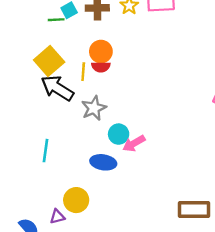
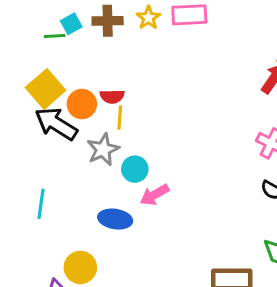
orange circle: (101, 52) -> (82, 104), moved
yellow line: (83, 72) -> (120, 118), moved
cyan circle: (119, 134) -> (135, 169), moved

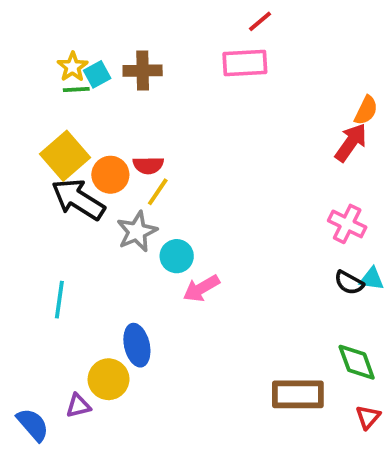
yellow star: (148, 18) -> (73, 67), moved
yellow line: (120, 118) -> (158, 192), turned 30
blue ellipse: (115, 219) -> (137, 345), moved, turned 68

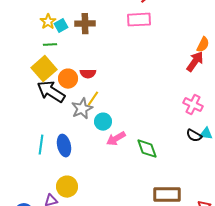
green line: (76, 90) -> (50, 45), moved
yellow line: (158, 192) -> (93, 99), moved
blue ellipse: (137, 345) -> (64, 146), moved
green diamond: (357, 362) -> (147, 149), moved

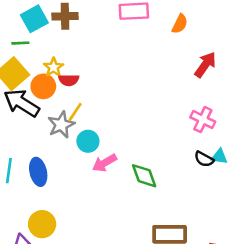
yellow star: (48, 22) -> (54, 67), moved
cyan square: (61, 26) -> (34, 19), size x1.5
orange semicircle: (203, 45) -> (180, 24), moved

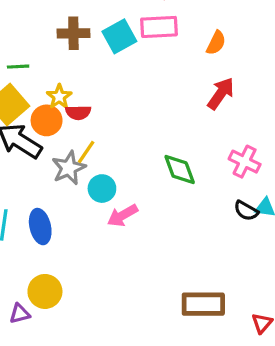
cyan square: (34, 19) -> (119, 36), moved
red arrow: (205, 65) -> (221, 93), moved
green diamond: (144, 176) -> (180, 169), moved

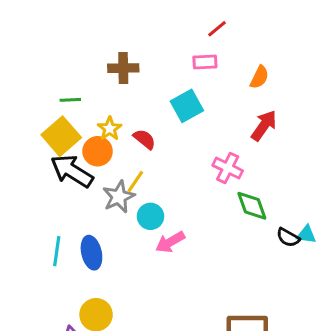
pink rectangle: (159, 27) -> (205, 62), size x0.7
cyan square: (119, 36) -> (187, 106), moved
red semicircle: (78, 112) -> (144, 139), moved, turned -140
pink cross: (245, 162) -> (228, 168), moved
green diamond: (180, 169) -> (252, 206), moved

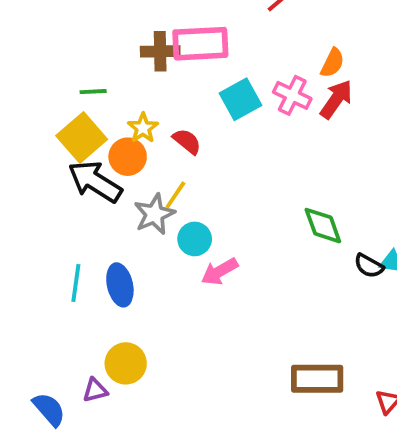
pink rectangle: (205, 62) -> (200, 44), moved, size x1.8
red arrow: (264, 126) -> (336, 99), moved
pink cross: (228, 168) -> (292, 95), moved

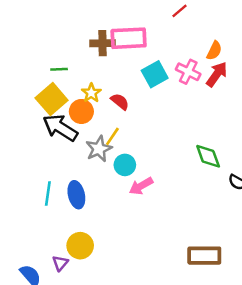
purple triangle: (95, 390) -> (60, 263), turned -35

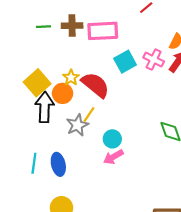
brown cross: (102, 43) -> (72, 26), moved
green line: (59, 69) -> (43, 27), moved
red semicircle: (120, 102) -> (95, 85), size x1.8
black arrow: (60, 128) -> (45, 107), turned 60
cyan circle: (125, 165) -> (112, 139), moved

